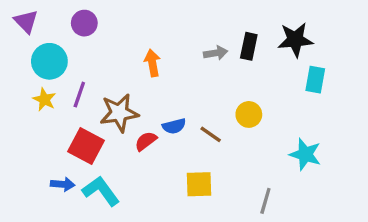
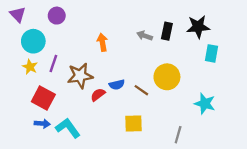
gray arrow: (216, 53) -> (145, 36), turned -152
yellow circle: (249, 114) -> (167, 77), size x1.5
red square: (86, 146) -> (43, 98), moved

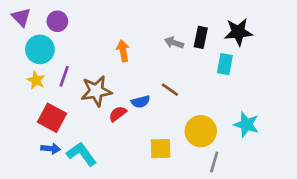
purple circle: (57, 16) -> (57, 21), moved
cyan rectangle: (211, 53) -> (225, 64), moved
yellow circle: (167, 77) -> (201, 131), moved
brown line: (141, 90) -> (170, 90), moved

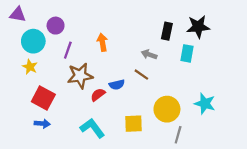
purple triangle: (21, 17) -> (18, 14), turned -36
purple circle: (57, 21) -> (56, 26), moved
gray arrow: (174, 43) -> (149, 55), moved
purple line: (64, 76) -> (68, 50), moved
cyan L-shape: (81, 154) -> (92, 128), moved

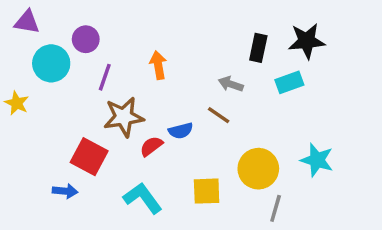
cyan rectangle: (187, 53) -> (289, 82), turned 60
yellow star: (30, 67) -> (17, 103), moved
red square: (43, 98) -> (89, 157), moved

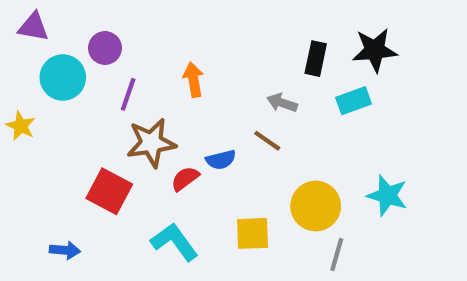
blue arrow: (65, 191) -> (65, 250), moved

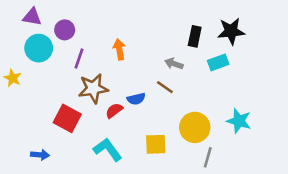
purple triangle: (33, 27) -> (32, 17), moved

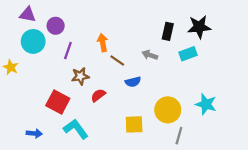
brown line: (165, 87) -> (117, 61), moved
brown star: (93, 88) -> (80, 76), size x0.7
blue semicircle: (136, 99) -> (133, 82), moved
cyan L-shape: (108, 150) -> (76, 129), moved

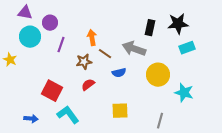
cyan rectangle: (188, 54) -> (187, 48), moved
gray arrow: (150, 55) -> (134, 49), size x1.6
brown star: (80, 76) -> (84, 62), moved
yellow circle: (168, 110) -> (158, 75), moved

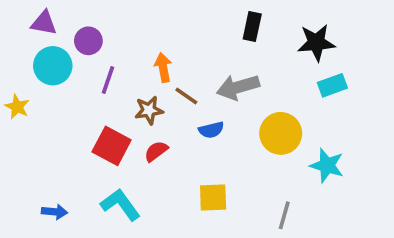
black rectangle: (150, 28) -> (252, 27), moved
gray arrow: (134, 49) -> (238, 87), turned -35
red square: (52, 91) -> (112, 146), moved

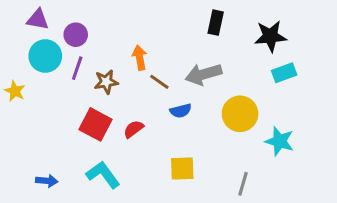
purple line: (108, 80) -> (77, 68), moved
brown star: (149, 110) -> (106, 82), moved

